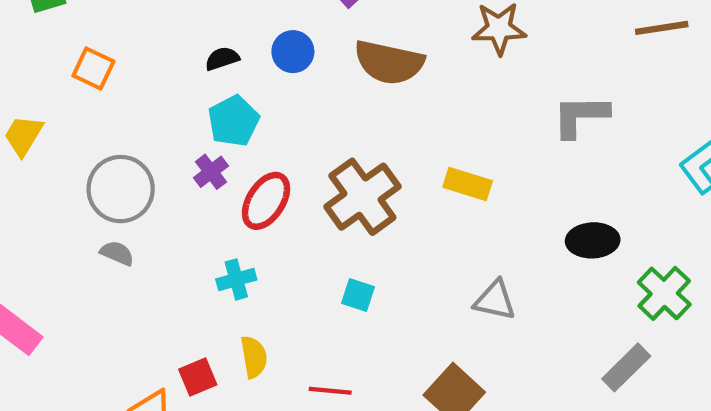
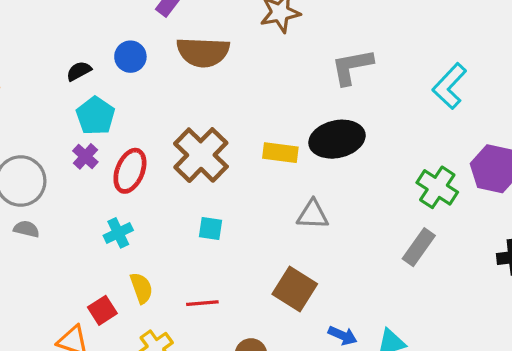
yellow rectangle: (468, 184) -> (280, 153), moved
black ellipse: (593, 240) -> (337, 139), moved, size x1.4

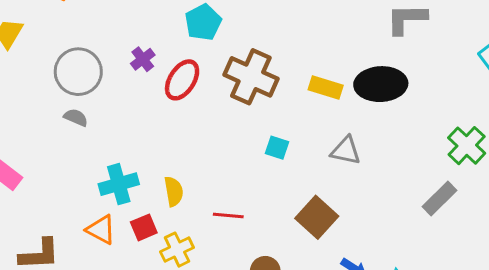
cyan pentagon: (95, 116) -> (203, 22), moved
brown cross: (201, 155) -> (251, 77), turned -30
cyan square: (210, 229) -> (277, 148), moved
cyan cross: (118, 233) -> (119, 184), moved, size x1.4
red square: (102, 310) -> (144, 227), moved

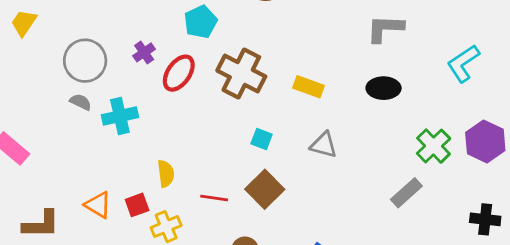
black ellipse: (381, 84) -> (384, 88), moved, size x0.7
cyan cross: (119, 184) -> (120, 116), moved
brown square: (317, 217) -> (265, 189), moved

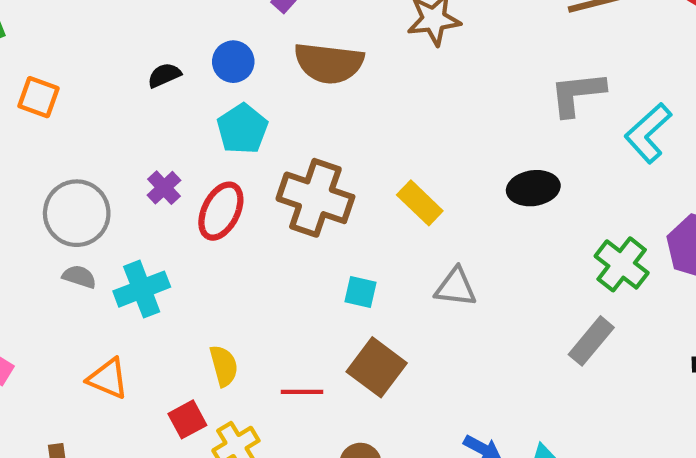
gray L-shape: (385, 28) -> (577, 94), moved
yellow rectangle: (308, 87) -> (420, 203), turned 32
orange triangle: (98, 205) -> (108, 379), moved

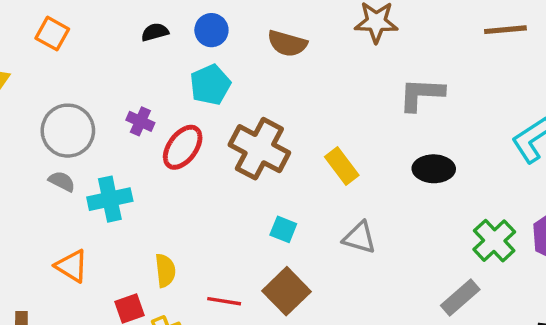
brown semicircle: (329, 63) -> (287, 43), size x0.7
gray L-shape: (577, 94) -> (421, 94), moved
purple cross: (164, 188) -> (140, 121), turned -32

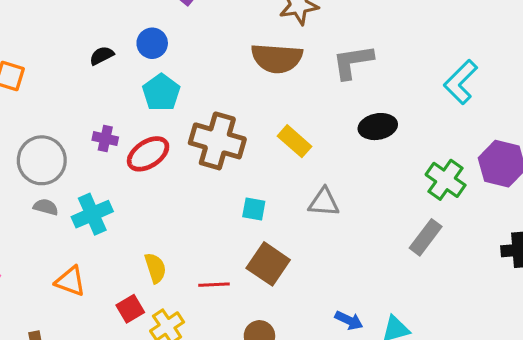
brown semicircle: (287, 43) -> (277, 58), moved, size x1.4
red ellipse: (183, 147) -> (148, 154), turned 33

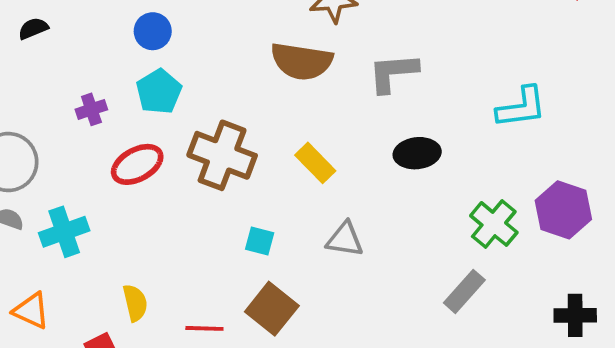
black semicircle: (102, 56) -> (33, 28), moved
cyan L-shape: (461, 82) -> (521, 107), turned -147
purple cross: (105, 139) -> (91, 109), moved, turned -35

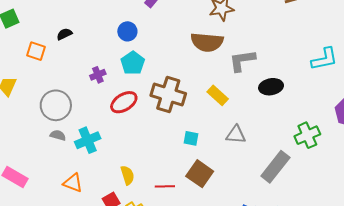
gray L-shape: (393, 73) -> (242, 61), moved
green cross: (494, 224) -> (307, 135), moved, turned 30
gray rectangle: (464, 291) -> (275, 167), moved, size x1.4

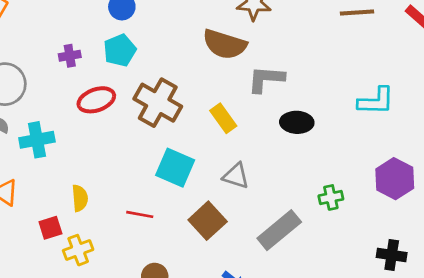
green cross: (307, 135) -> (331, 197), size x0.7
cyan square: (191, 138) -> (175, 168), size x1.8
brown square: (200, 174) -> (208, 221), moved
red line: (165, 186) -> (140, 214), moved

